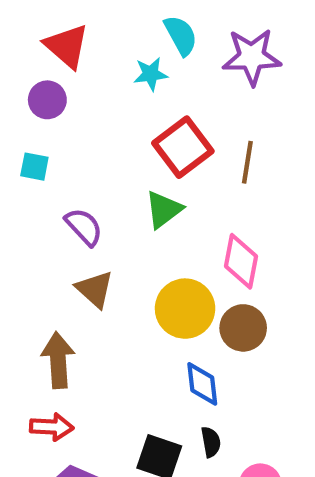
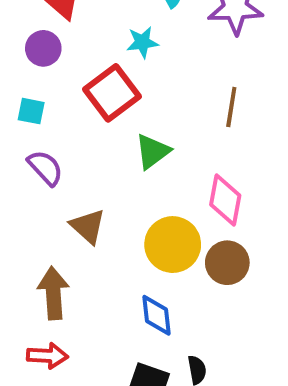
cyan star: (151, 74) -> (142, 42), moved
red square: (183, 147) -> (112, 93), moved
purple semicircle: (84, 227) -> (45, 168), moved
blue diamond: (202, 384) -> (157, 315), moved

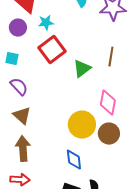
cyan star: (142, 42) -> (46, 23), moved
green triangle: (152, 152) -> (82, 69), moved
brown triangle: (88, 226) -> (22, 116), moved

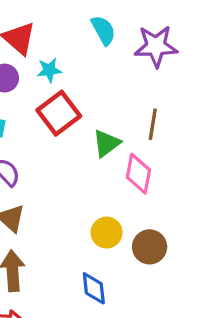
pink diamond: (108, 103) -> (138, 174), moved
yellow circle: (82, 125) -> (107, 233), size x0.7

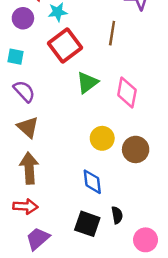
brown line: (153, 124) -> (112, 33), moved
green triangle: (107, 143) -> (87, 83), moved

